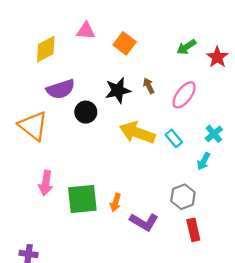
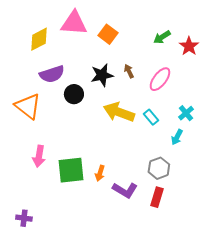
pink triangle: (86, 31) -> (74, 23), size x1.6
red rectangle: (193, 230) -> (157, 197), moved, turned 30

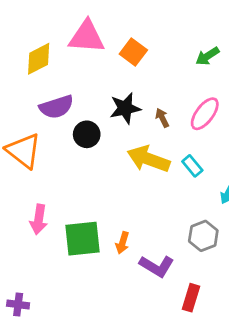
brown arrow: (129, 71) -> (162, 118), moved
red rectangle: (157, 197) -> (191, 298), moved

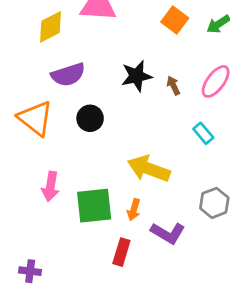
orange square: (133, 52) -> (175, 20), moved
black circle: (87, 134) -> (90, 118), moved
yellow arrow: (148, 159) -> (149, 169), moved
red rectangle: (191, 298) -> (121, 252), moved

